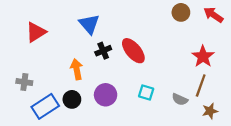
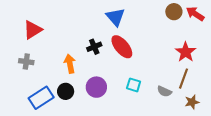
brown circle: (181, 12) -> (174, 12), moved
blue triangle: (89, 24) -> (115, 17), moved
gray cross: (24, 82) -> (26, 62), moved

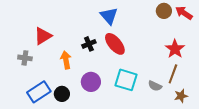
red triangle: (33, 30) -> (43, 36), moved
cyan square: (134, 85) -> (126, 80), size x1.6
black circle: (66, 91) -> (62, 94), moved

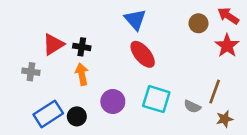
brown circle: (164, 11) -> (198, 23), moved
black cross: (89, 44) -> (82, 47), moved, turned 32
red star: (175, 49) -> (227, 46), moved

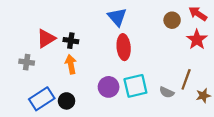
red ellipse: (143, 54) -> (124, 47), turned 35
cyan square: (156, 99) -> (135, 86), turned -30
purple circle: (113, 102) -> (109, 87), moved
brown star: (225, 119) -> (203, 96), moved

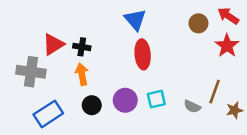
gray cross: (27, 62) -> (31, 72), size x1.6
cyan square: (135, 86) -> (156, 99), size x0.7
black circle: (67, 101) -> (92, 105), moved

